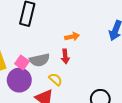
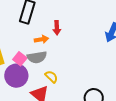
orange arrow: (72, 37) -> (41, 39), moved
red arrow: (65, 56) -> (57, 28), moved

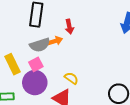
gray semicircle: (37, 57) -> (40, 45), moved
pink square: (20, 59) -> (36, 64), turned 32

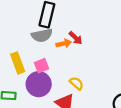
red arrow: (69, 27) -> (76, 38), moved, turned -40
gray semicircle: (40, 45) -> (42, 35), moved

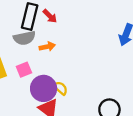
red arrow: (76, 38) -> (50, 16), moved
purple circle: (39, 84) -> (44, 88), moved

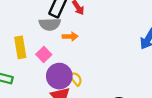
pink square: (24, 70) -> (44, 55), turned -32

